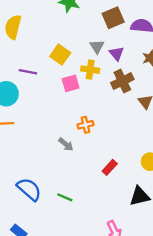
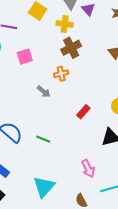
brown cross: (122, 81) -> (71, 48), moved
pink square: (71, 83) -> (25, 57), moved

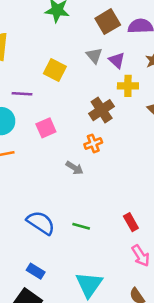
yellow cross: (65, 24) -> (128, 86), moved
red rectangle: (83, 112) -> (131, 222), moved, turned -64

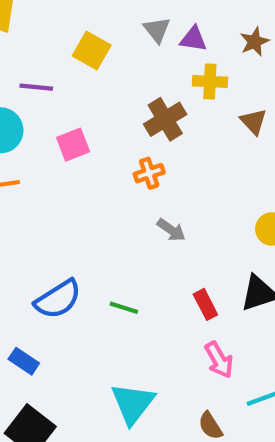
purple triangle: (117, 60) -> (193, 39), turned -36
gray arrow: (75, 168) -> (171, 230), moved
blue semicircle: (41, 223) -> (58, 299), turned 112
blue rectangle: (36, 271) -> (24, 361), moved

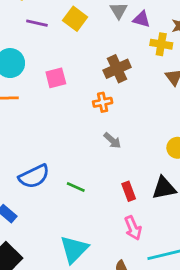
yellow cross: (210, 81) -> (161, 44), moved
purple line: (36, 87) -> (37, 23), moved

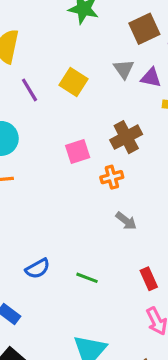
purple line: (37, 23) -> (29, 90), turned 50
pink square: (56, 78) -> (78, 152), moved
blue semicircle: (34, 176) -> (38, 269), size x0.7

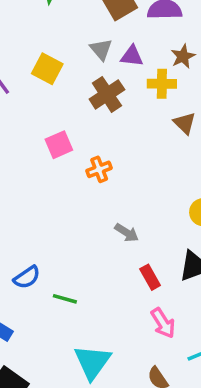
brown cross: (126, 137) -> (107, 94), moved
gray arrow: (126, 221) -> (127, 233), moved
green line: (87, 278) -> (65, 299), moved

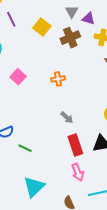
yellow square: (47, 69) -> (42, 27), moved
pink square: (59, 145) -> (18, 77), moved, turned -35
red rectangle: (150, 277) -> (75, 145), size x1.5

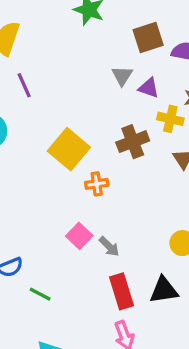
yellow square: (42, 27) -> (69, 149), moved, size x1.4
brown cross: (70, 38) -> (133, 142), moved
pink square: (18, 77) -> (79, 236), moved

